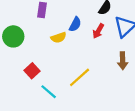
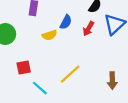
brown arrow: (123, 61) -> (112, 81), moved
red square: (32, 71) -> (24, 68), turned 32

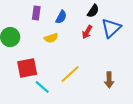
blue semicircle: (66, 22) -> (61, 17), moved
red square: (24, 68) -> (27, 68), size x1.5

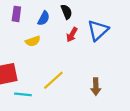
black semicircle: (93, 11) -> (66, 12), moved, turned -56
cyan line: (42, 87) -> (23, 94), turned -35

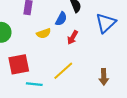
blue semicircle: (44, 18) -> (61, 19), moved
red arrow: (72, 35) -> (73, 38), moved

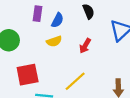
blue semicircle: (61, 19) -> (57, 20), moved

